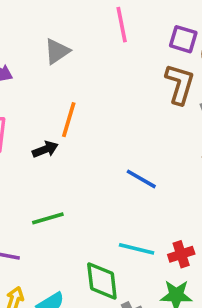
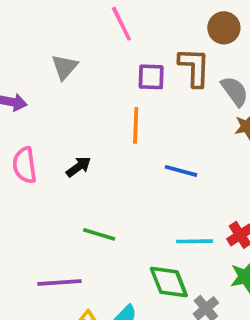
purple square: (183, 39) -> (151, 77), moved
orange line: (69, 120) -> (136, 125), moved
green line: (48, 218) -> (99, 234), turned 48

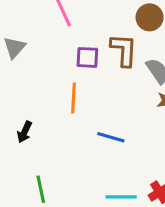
black arrow: (79, 167) -> (25, 132), turned 150
green line: (99, 234) -> (41, 189), turned 60

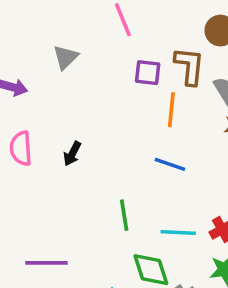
orange line: (73, 98) -> (171, 110), moved
green line: (41, 189) -> (124, 215), moved

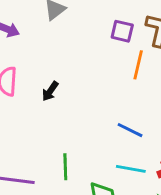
blue line: (170, 164) -> (130, 130), moved
green line: (124, 215) -> (65, 167), moved

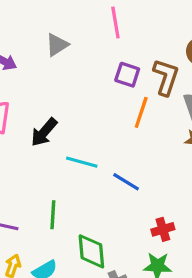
black arrow: (50, 91) -> (44, 132), size x1.4
cyan line: (131, 169) -> (82, 162), moved

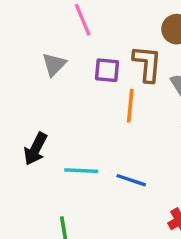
gray triangle: (57, 45) -> (54, 64), moved

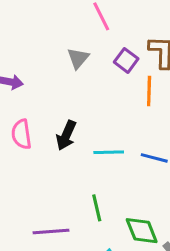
purple square: (107, 70) -> (126, 60), turned 35

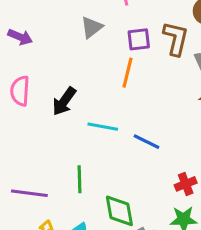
purple square: (126, 60) -> (139, 39), turned 35
orange line: (149, 91) -> (127, 73), moved

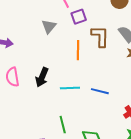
brown L-shape: (176, 38) -> (100, 36), moved
purple square: (139, 39) -> (79, 17), moved

